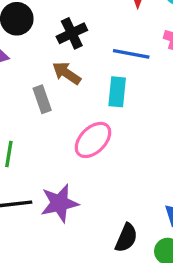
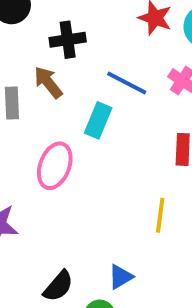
pink ellipse: (93, 140) -> (55, 166), turned -42

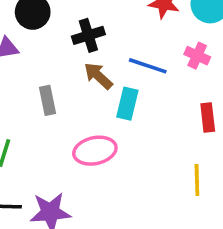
brown arrow: (48, 82) -> (98, 76), moved
pink ellipse: (55, 166) -> (95, 151), turned 66

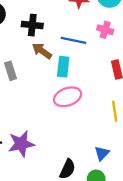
black cross: (88, 35) -> (32, 25), turned 30
pink ellipse: (95, 151) -> (68, 97), moved

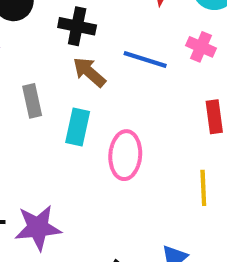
cyan rectangle: (63, 67) -> (78, 127), moved
pink ellipse: (68, 97) -> (125, 155), turned -72

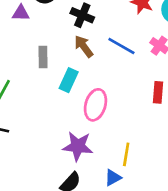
yellow line: (203, 188) -> (126, 154), moved
purple star: (38, 228) -> (78, 146), moved

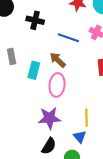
brown arrow: (84, 46) -> (58, 60), moved
blue triangle: (113, 178) -> (80, 137), turned -32

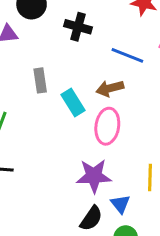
brown arrow: (58, 60) -> (110, 88), turned -60
cyan rectangle: (34, 70) -> (73, 103), turned -48
blue triangle: (80, 137) -> (120, 204), moved

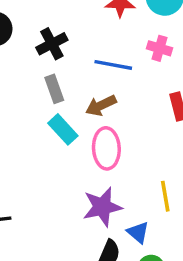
black cross: (78, 27) -> (52, 44), turned -32
gray rectangle: (40, 80) -> (54, 89), moved

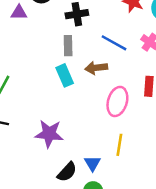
pink ellipse: (106, 148) -> (117, 102), moved
purple star: (102, 207) -> (49, 134), moved

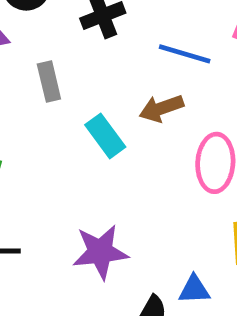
gray rectangle: (68, 46) -> (49, 82), moved
blue triangle: (92, 163) -> (194, 290), turned -49

